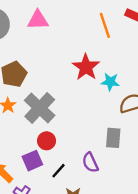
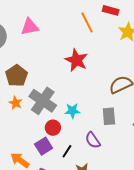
cyan star: (110, 82) -> (72, 111), moved

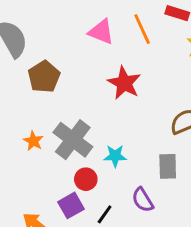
pink triangle: (30, 27) -> (101, 32), moved, turned 30
brown pentagon: (17, 76) -> (44, 77), moved

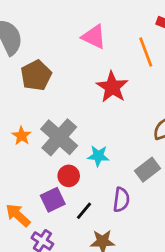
orange line: (142, 29) -> (146, 52), moved
gray rectangle: (168, 166) -> (147, 170), turned 50
purple semicircle: (143, 200) -> (121, 200), turned -145

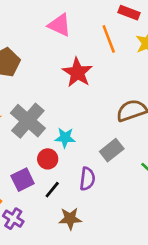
red circle: (69, 176) -> (48, 159), moved

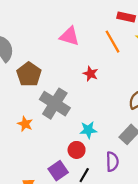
red star: (77, 72) -> (90, 74), size x0.6
gray cross: (28, 121) -> (55, 104), moved

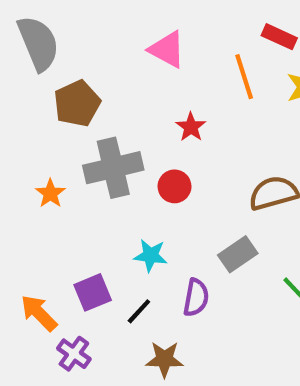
gray cross: (55, 104) -> (113, 168), turned 32
cyan star: (88, 130) -> (151, 255), moved
red circle: (77, 150) -> (175, 186), moved

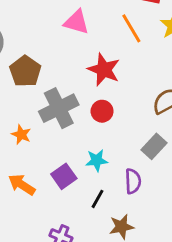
red star: (191, 127) -> (104, 70), size x1.6
purple square: (93, 292) -> (64, 176), moved
orange arrow: (39, 313) -> (22, 185), moved

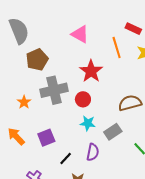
cyan star: (97, 160) -> (88, 123), moved

